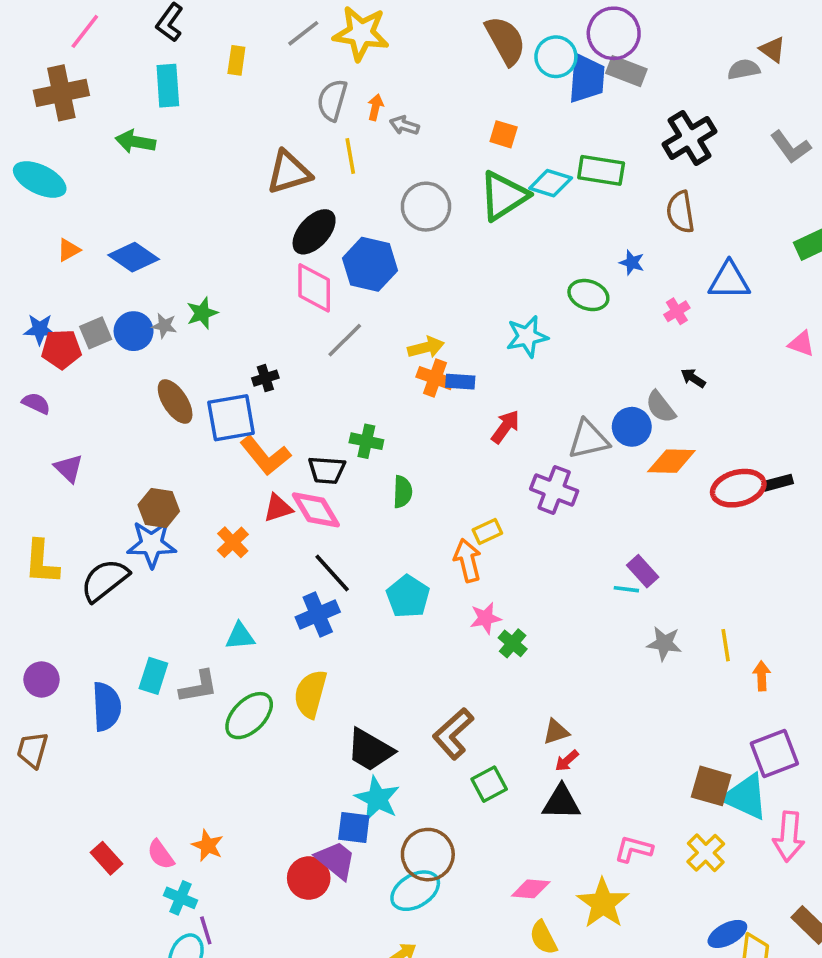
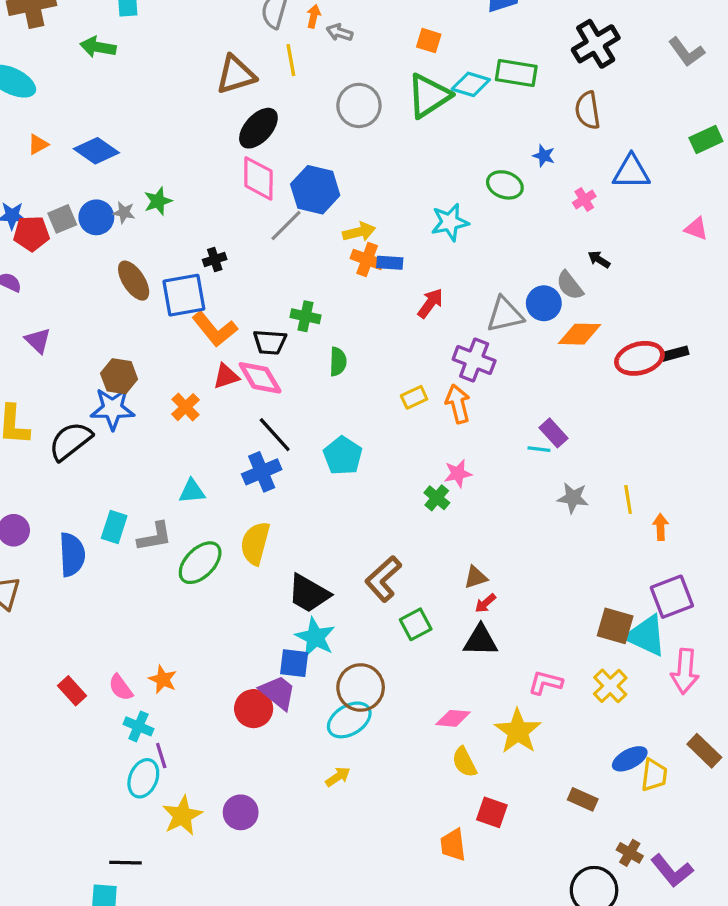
blue hexagon: (370, 264) -> (315, 190), moved
orange arrow: (467, 560) -> (458, 404), moved
pink star: (486, 618) -> (458, 473), moved

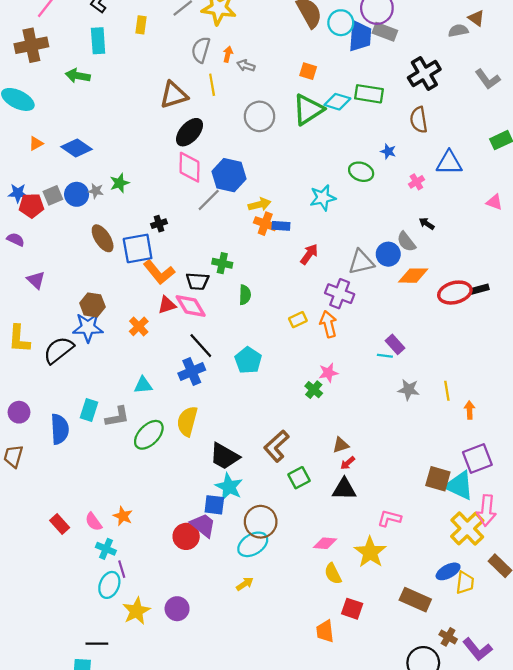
yellow cross: (610, 686) -> (467, 529), moved, size x1.4
brown rectangle: (583, 799) -> (415, 600), size x1.5

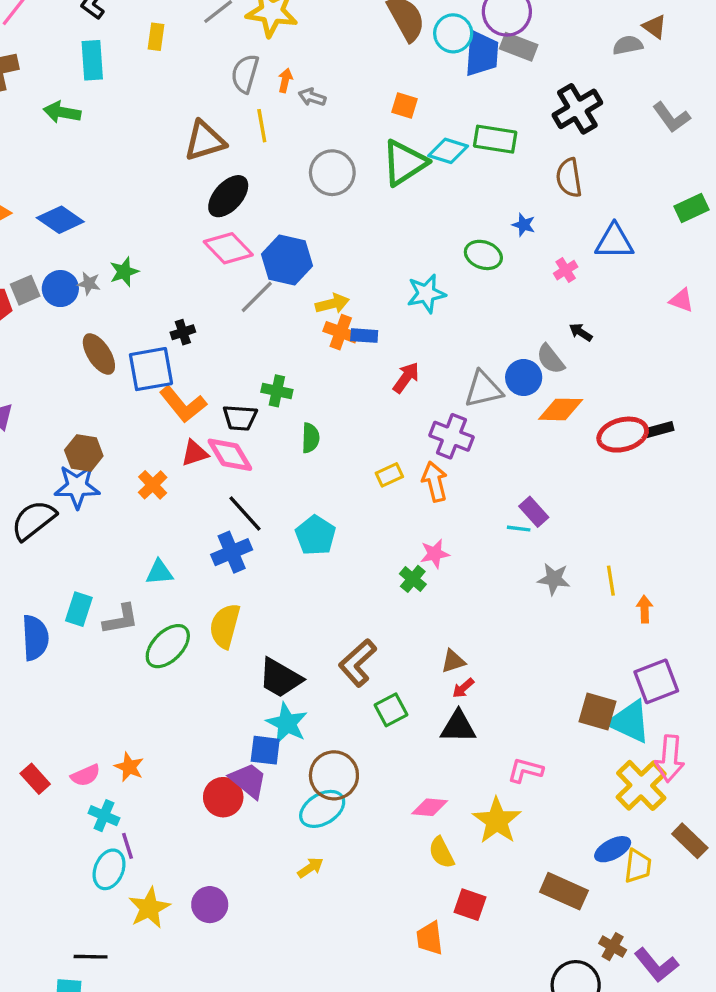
pink diamond: (189, 167) -> (228, 248), turned -44
pink semicircle: (94, 522) -> (86, 775), turned -78

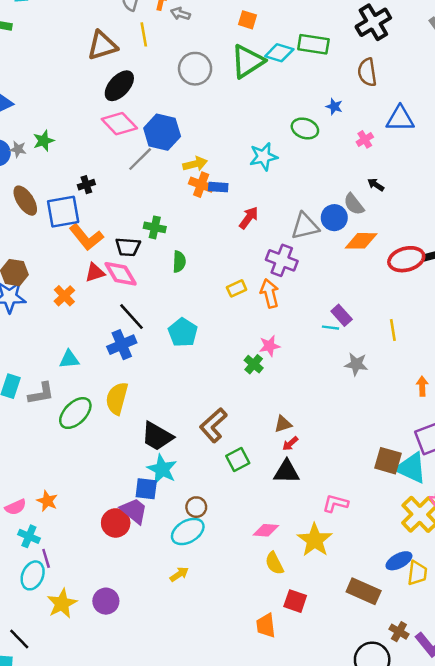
yellow line: (611, 581) -> (393, 330), moved
brown circle: (334, 775) -> (196, 507), size x0.6
black line: (91, 957) -> (19, 639), turned 45

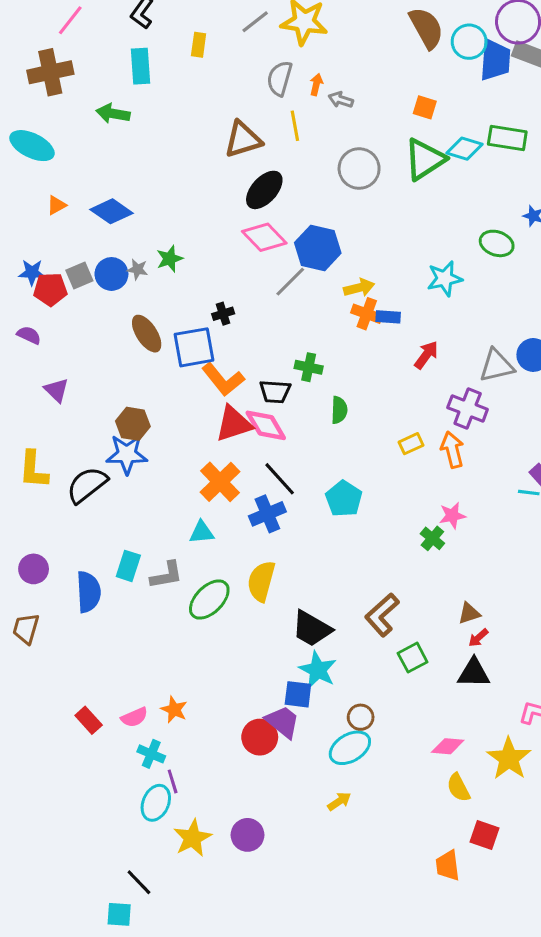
red triangle: (95, 273) -> (234, 424), size x1.5
orange cross: (64, 296) -> (220, 482), moved, size x1.5

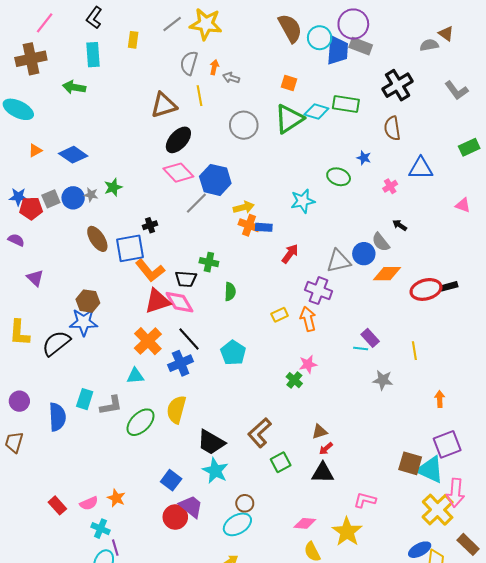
blue square: (298, 694) -> (171, 480), moved, turned 30

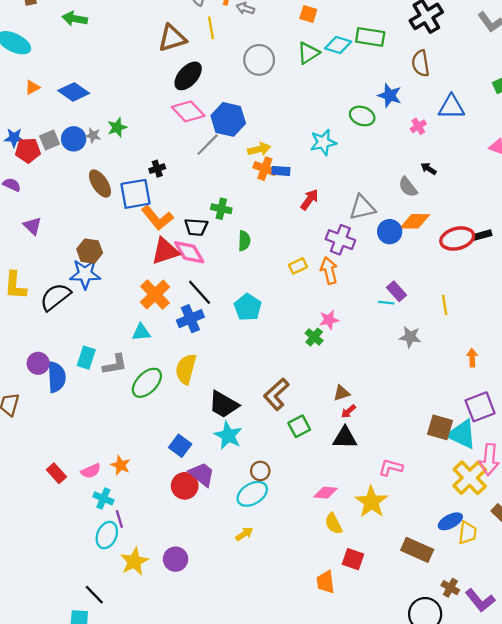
green triangle: (289, 119) -> (308, 53), size x0.7
blue star: (364, 158) -> (390, 95), size x1.5
blue circle: (364, 254) -> (390, 232), moved
purple circle: (19, 401) -> (38, 363), moved

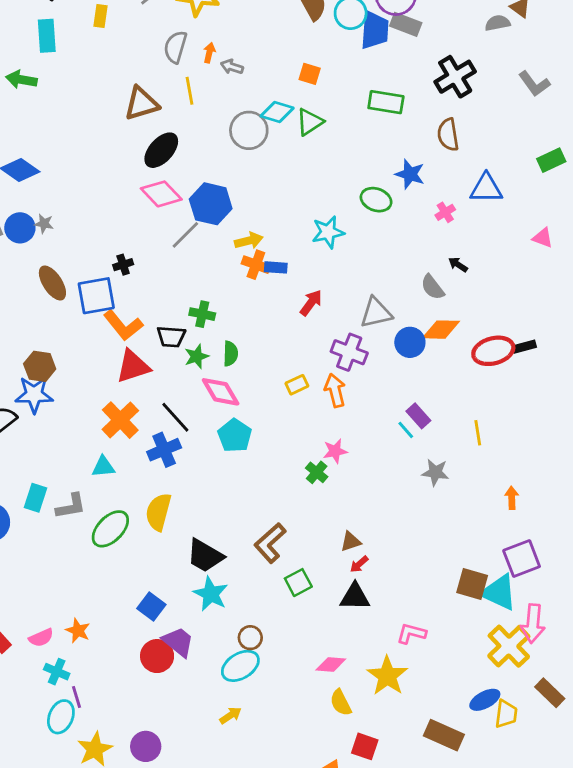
cyan diamond: (338, 45) -> (277, 112), moved
green star: (117, 127) -> (197, 356), moved
pink diamond: (189, 252) -> (221, 392), moved
cyan line: (386, 303) -> (406, 430), turned 42

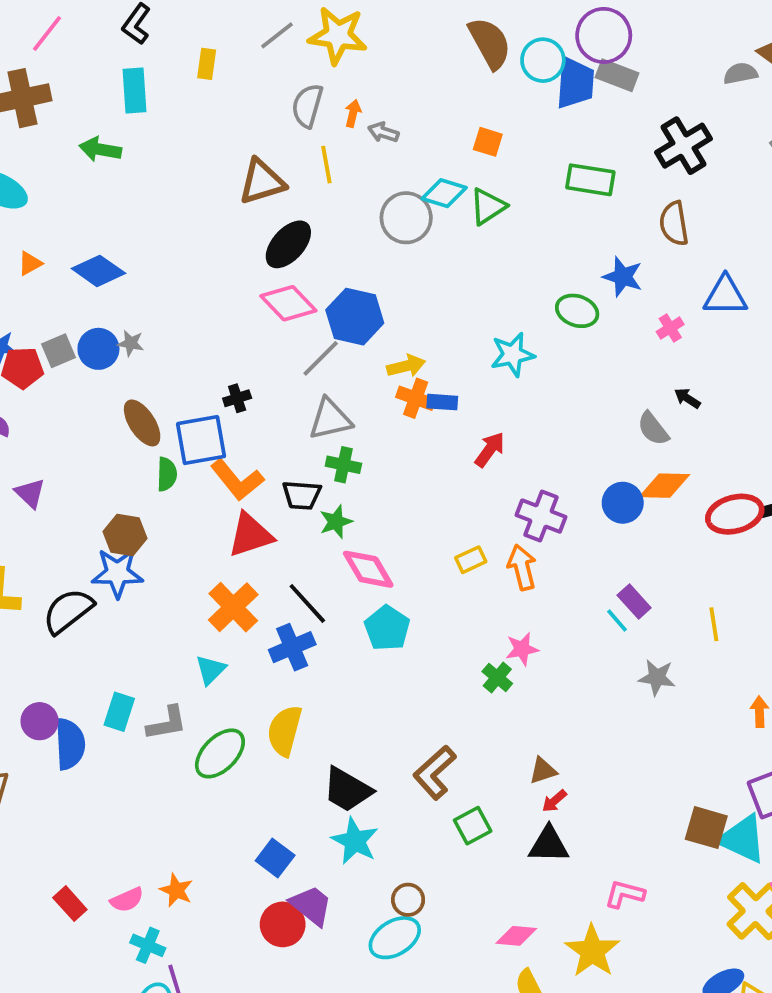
gray triangle: (376, 313) -> (330, 419), moved
green semicircle: (230, 354) -> (167, 474), moved
cyan triangle: (103, 467) -> (210, 670), turned -40

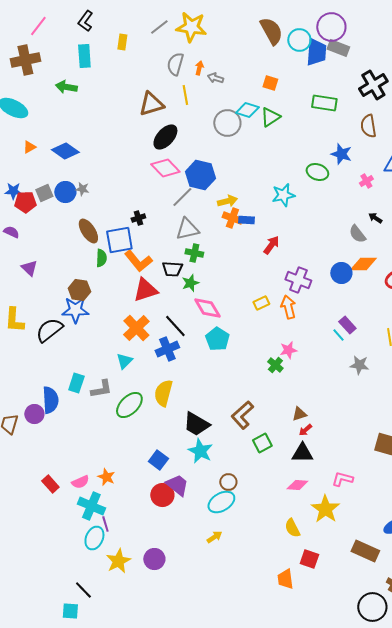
purple circle: (40, 721) -> (34, 414), moved
pink diamond: (516, 936) -> (297, 485), moved
cyan cross: (148, 945) -> (91, 506), size x1.5

